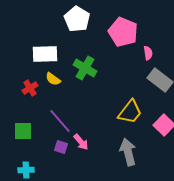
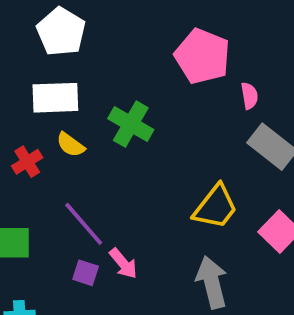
white pentagon: (77, 19) -> (61, 32), moved

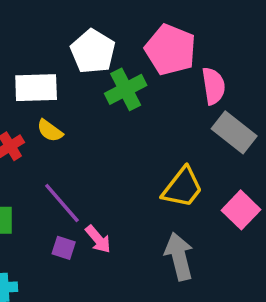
white pentagon: (61, 32) -> (93, 51), moved
pink semicircle: (249, 96) -> (213, 86), size x1.5
green cross: (131, 124) -> (126, 89), moved, turned 33

